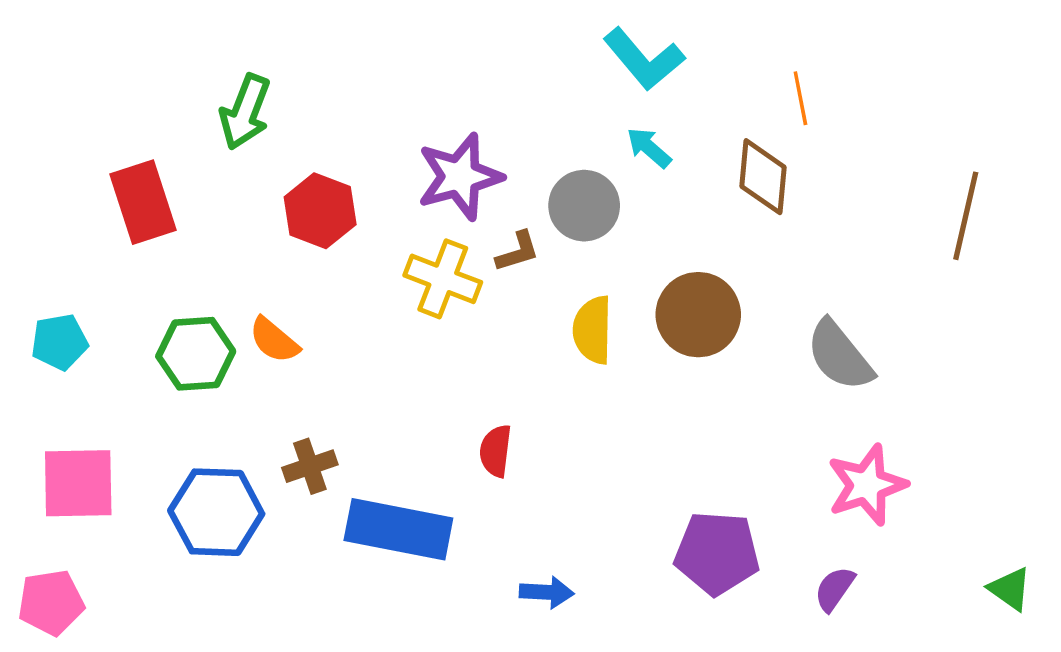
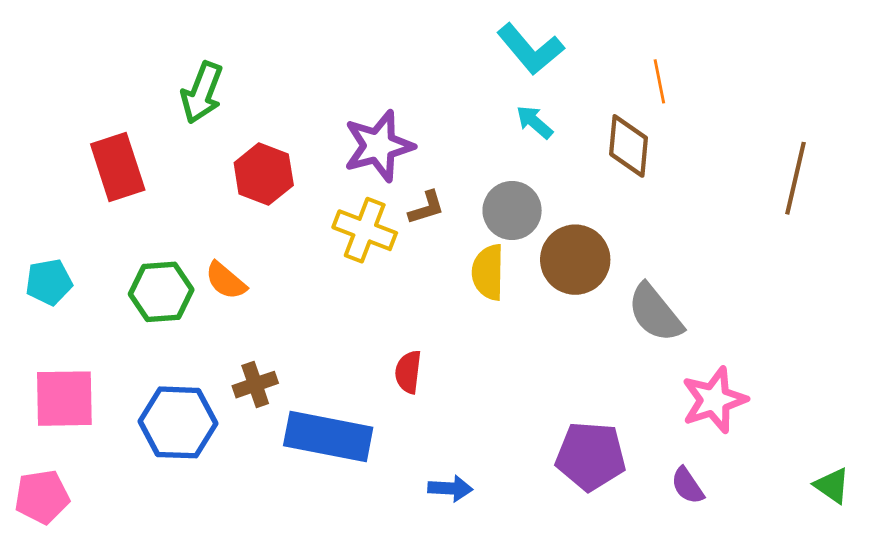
gray circle: (584, 206) -> (512, 211), moved
gray semicircle: (840, 356) -> (655, 313), moved
purple semicircle: (835, 589) -> (687, 486), turned -69

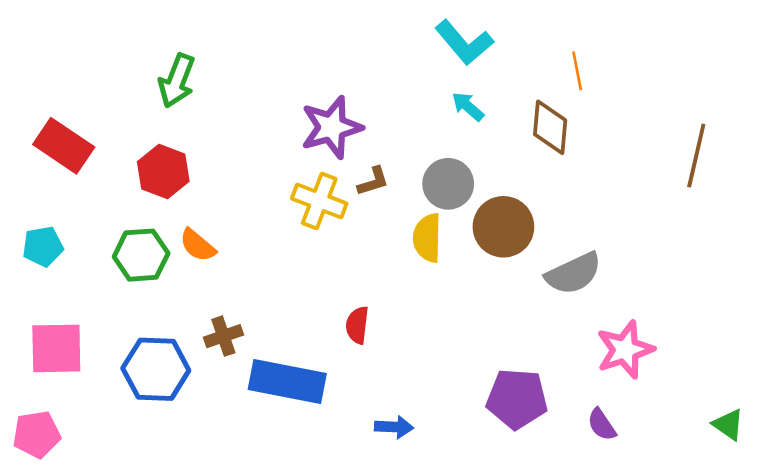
red rectangle: (118, 167) -> (64, 146), moved, turned -38
red hexagon: (264, 174) -> (163, 172), moved
gray semicircle: (655, 313) -> (573, 273), turned -76

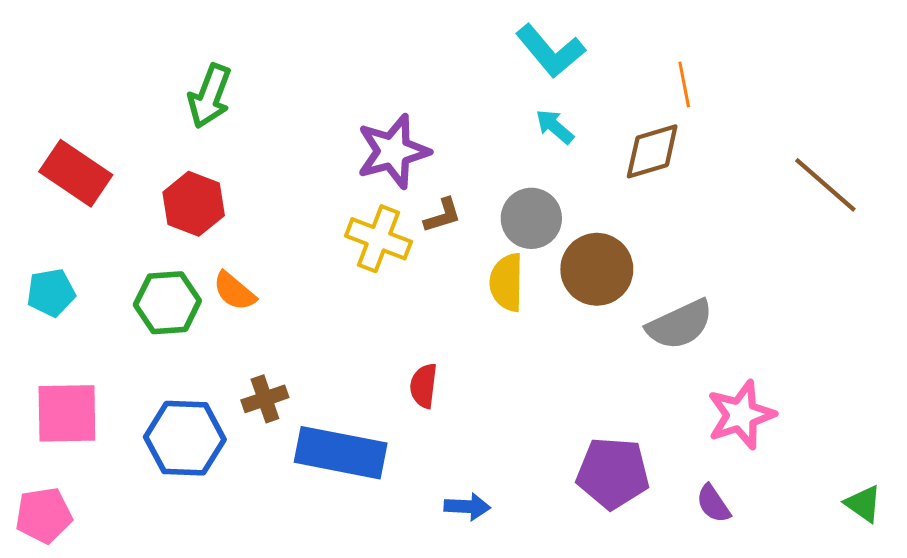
brown diamond: (550, 127) -> (652, 151), turned 68
brown line: (696, 156) -> (825, 185), turned -62

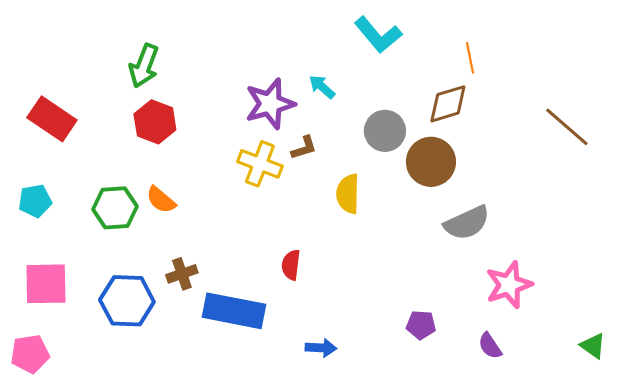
cyan arrow: (555, 127) -> (322, 87), moved
red hexagon: (194, 204) -> (155, 122), moved
gray circle: (531, 218) -> (385, 131), moved
brown circle: (597, 269) -> (431, 162), moved
purple pentagon: (613, 473) -> (421, 325), size x0.6

